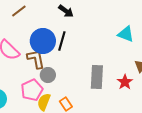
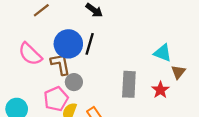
cyan triangle: (126, 34) -> (163, 53), moved

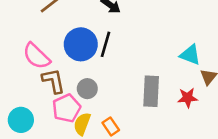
brown L-shape: (60, 64) -> (53, 81), moved
red star: (160, 90) -> (188, 98), turned 30

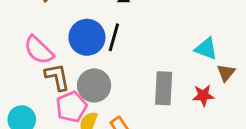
gray circle: (87, 89) -> (94, 85), size x1.5

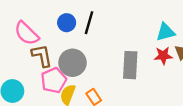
blue circle: (87, 37) -> (67, 23), size x0.6
cyan triangle: (206, 49) -> (166, 32), turned -36
red star: (203, 95) -> (163, 56), moved

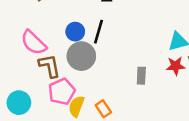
gray circle: (72, 63) -> (81, 56), moved
gray rectangle: (130, 65) -> (141, 76), size x0.6

